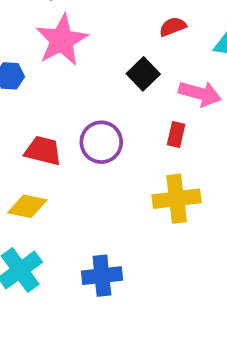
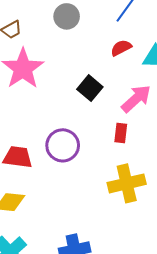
red semicircle: (173, 27) -> (121, 48), moved
pink arrow: (200, 93) -> (136, 99), turned -52

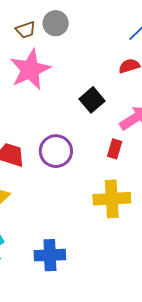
gray circle: (67, 16) -> (56, 23), moved

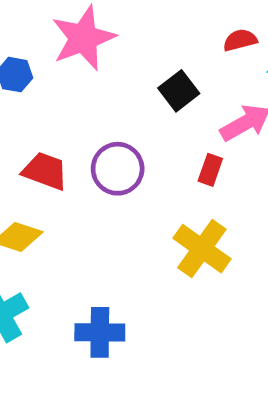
yellow cross: (112, 199) -> (202, 249), turned 36

